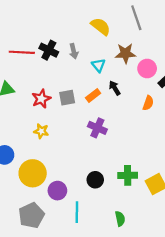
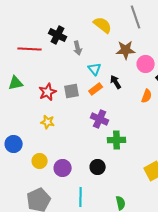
black cross: (49, 50) -> (58, 35), moved
cyan triangle: (98, 65) -> (95, 69), moved
yellow circle: (33, 173) -> (40, 161), size x0.6
green cross: (128, 175) -> (117, 140), moved
purple circle: (57, 191) -> (63, 168), moved

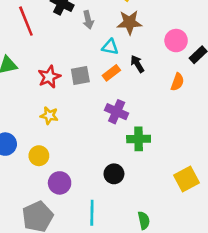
red line: (30, 49) -> (26, 21), turned 65
brown star: (126, 50) -> (129, 22), moved
cyan triangle: (95, 69) -> (110, 47), turned -40
yellow circle: (40, 161) -> (39, 156), moved
purple circle: (63, 168) -> (60, 183), moved

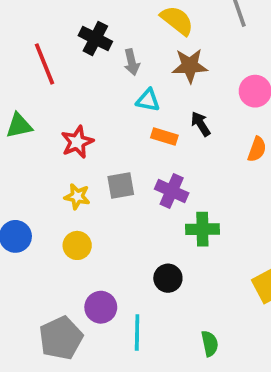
cyan triangle: (110, 47) -> (148, 100), moved
orange rectangle: (111, 73) -> (164, 137), turned 54
gray square: (80, 75) -> (121, 186), moved
yellow circle: (39, 156) -> (77, 245), moved
purple circle: (60, 183) -> (101, 307), moved

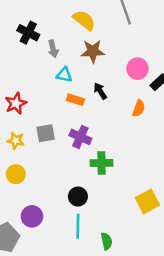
cyan line: (137, 333) -> (78, 226), moved

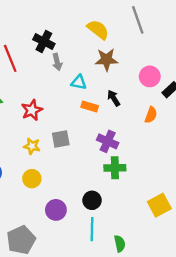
gray arrow: (53, 49) -> (57, 62), moved
purple cross: (80, 137) -> (108, 141), moved
purple circle: (32, 216) -> (56, 210), moved

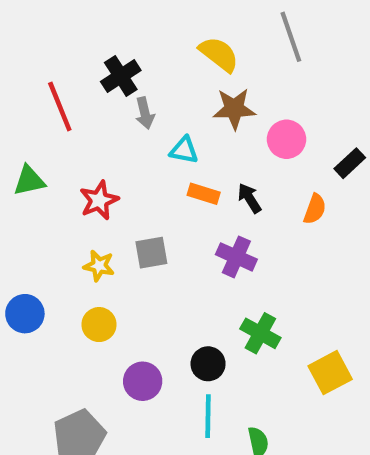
black cross: (44, 42) -> (121, 76), turned 30
pink circle: (150, 76) -> (287, 139), moved
black arrow: (114, 98) -> (249, 198), moved
green cross: (115, 168) -> (260, 333), moved, turned 30

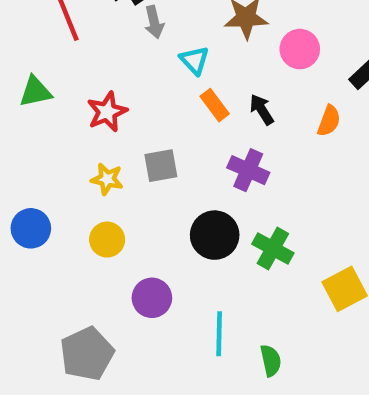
cyan triangle: (184, 150) -> (194, 60), turned 36
orange rectangle: (204, 194) -> (215, 105), turned 36
black circle: (208, 364) -> (215, 235), moved, size x1.4

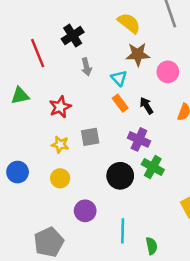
gray arrow: (154, 22) -> (86, 67), moved
cyan triangle: (194, 60) -> (119, 78), moved
green cross: (273, 249) -> (153, 167), moved

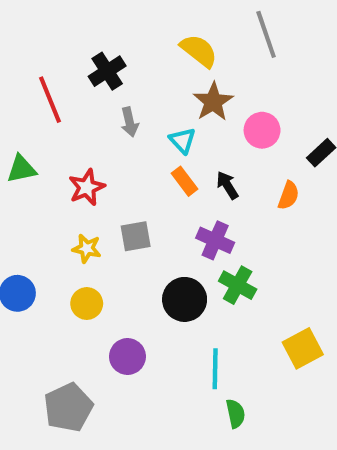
brown star: (138, 54) -> (213, 102), turned -30
cyan line: (123, 231) -> (215, 369), moved

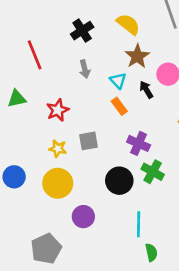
black cross: (107, 71) -> (82, 31), moved
black arrow: (227, 185) -> (146, 90), moved
yellow circle: (87, 304) -> (58, 183), size x1.5

